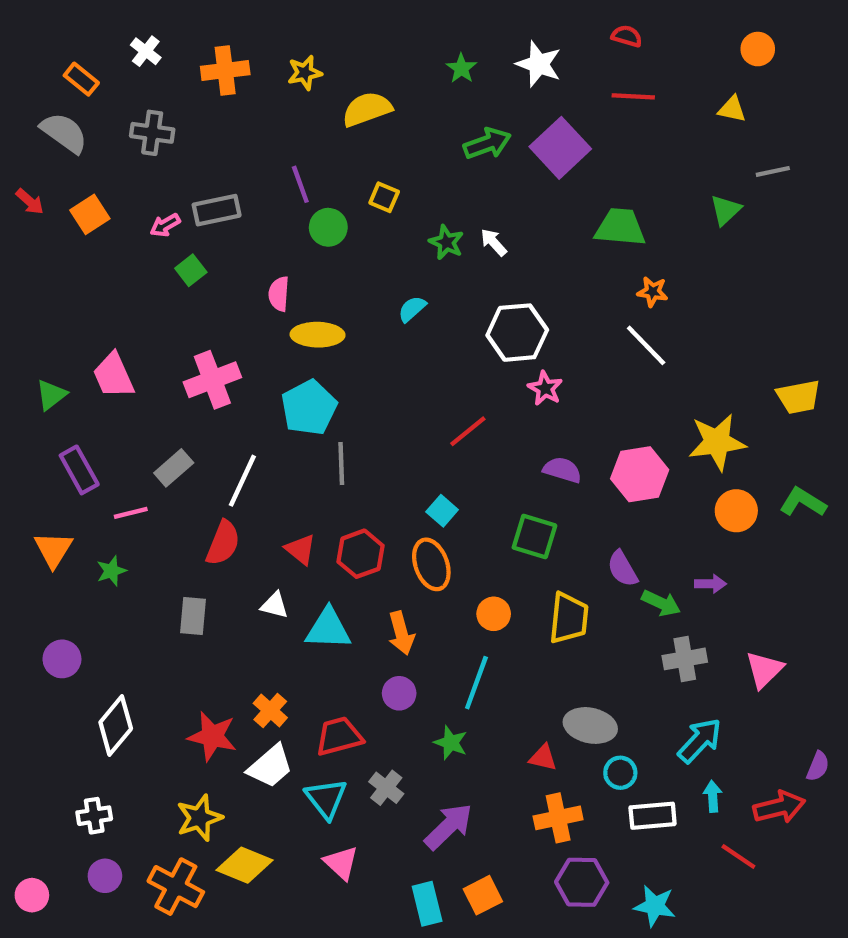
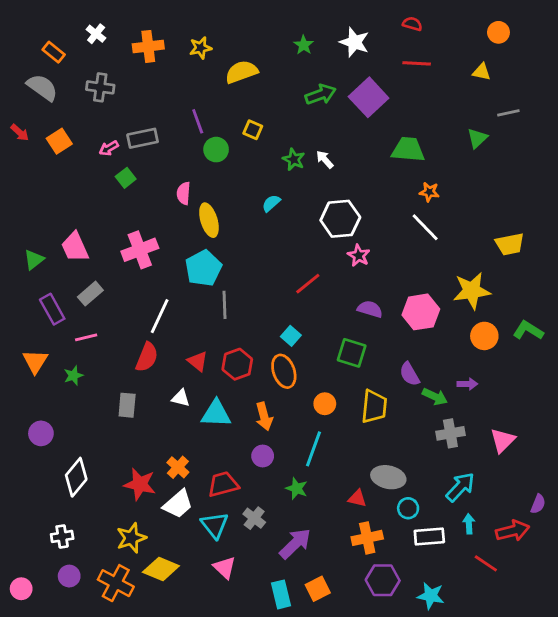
yellow ellipse: (318, 335) -> (209, 220), turned 72
yellow trapezoid: (799, 397) -> (510, 244), moved
gray rectangle: (174, 468) -> (90, 294), moved

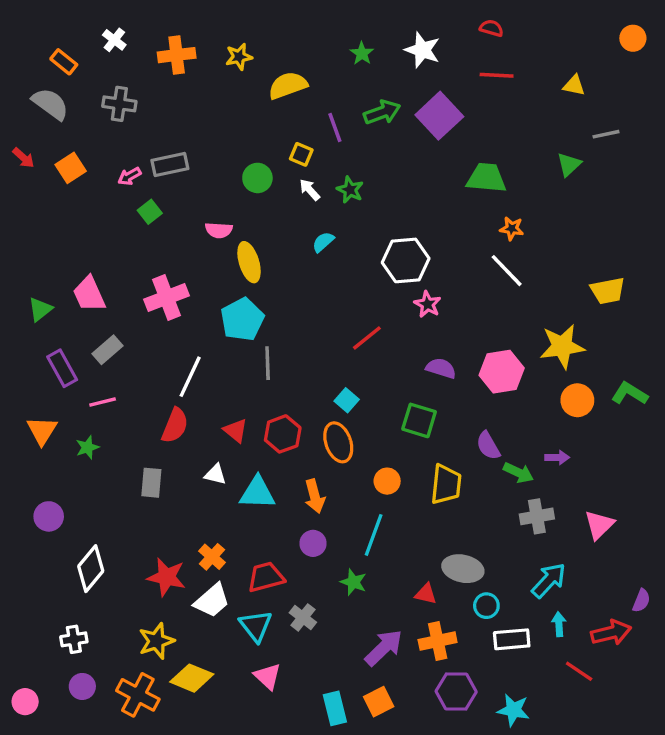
orange circle: (498, 32) -> (633, 38), moved
purple line: (198, 121) -> (335, 127), moved
white arrow: (325, 159) -> (310, 190), moved
pink semicircle: (184, 193) -> (219, 230), turned -90
purple arrow: (295, 544) -> (384, 648), moved

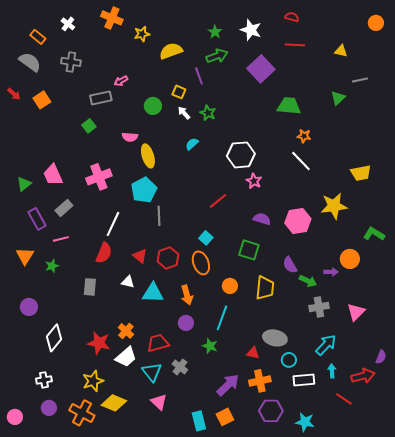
orange cross: (177, 55) -> (112, 18), moved, turned 30
green arrow: (382, 112) -> (217, 56), moved
pink arrow: (129, 176) -> (121, 81), moved
orange circle: (577, 400) -> (350, 259), moved

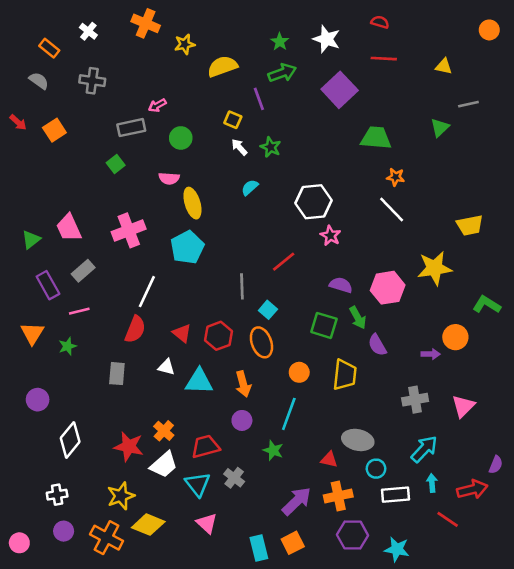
gray semicircle: (30, 62) -> (39, 81), size x0.7
green circle: (153, 106) -> (181, 138), moved
gray line: (159, 216) -> (242, 286), moved
green arrow: (308, 281) -> (358, 318), moved, turned 36

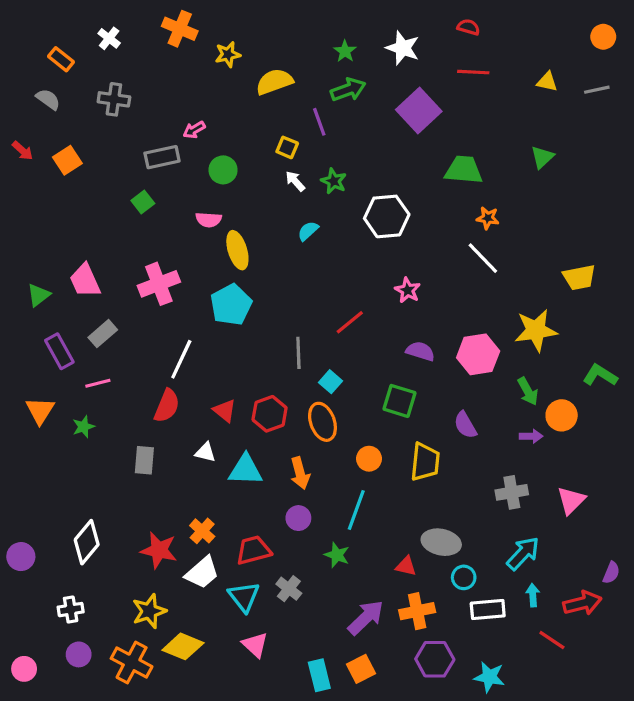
gray line: (468, 104) -> (597, 90), moved
white hexagon: (314, 202) -> (387, 216), moved
green arrow: (358, 318) -> (528, 391), moved
purple circle: (38, 400) -> (21, 557), moved

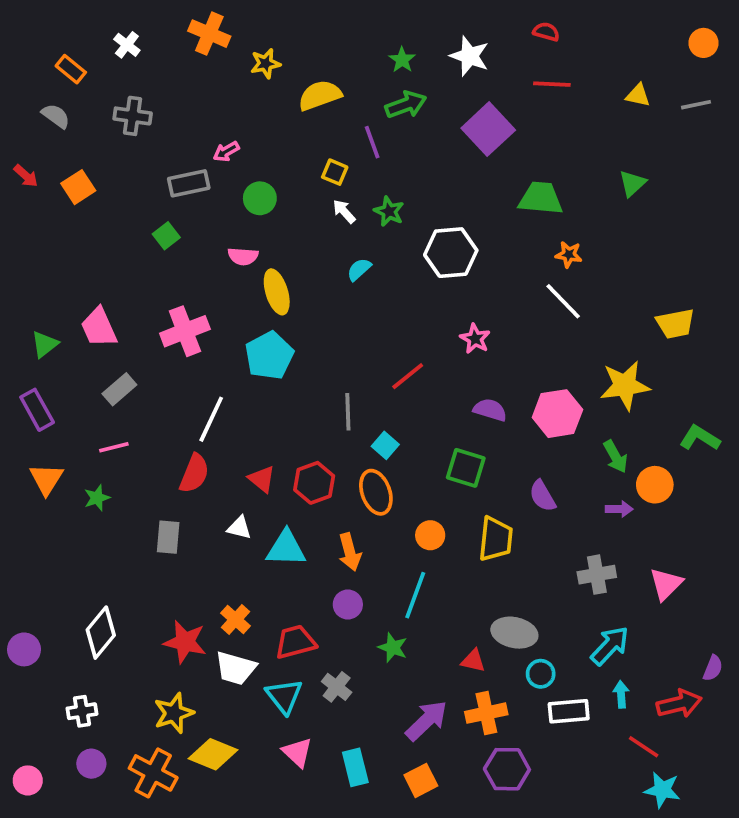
purple rectangle: (59, 351) -> (37, 410), moved
white trapezoid: (202, 573) -> (236, 668), turned 57
cyan rectangle: (319, 675) -> (355, 767), moved
cyan star: (489, 677) -> (662, 790), moved

